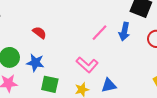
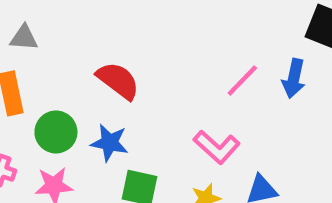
red semicircle: (39, 33) -> (118, 81), size x1.5

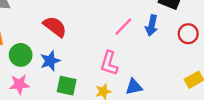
blue star: (110, 143) -> (50, 61), turned -30
pink L-shape: (217, 147) -> (109, 63), turned 65

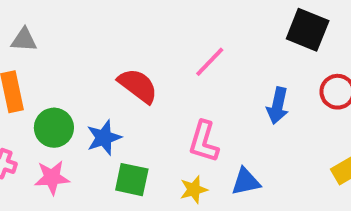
blue arrow: (152, 25) -> (278, 106), moved
red semicircle: (55, 27) -> (138, 86), moved
pink line: (123, 27) -> (210, 62), moved

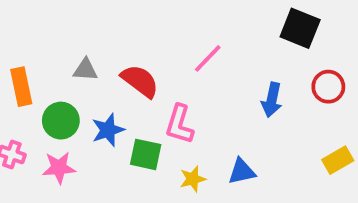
gray triangle: (24, 40) -> (85, 70), moved
pink L-shape: (204, 142) -> (180, 124), moved
green square: (132, 180) -> (146, 154), moved

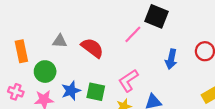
black square: (300, 28) -> (156, 16), moved
pink L-shape: (180, 124) -> (128, 81), moved, turned 40
blue star: (108, 130) -> (71, 91), moved

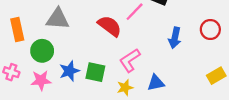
gray triangle: (60, 41) -> (58, 19), size x1.5
red semicircle: (92, 48) -> (110, 26), moved

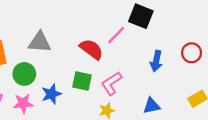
green square: (95, 72) -> (82, 81), moved
blue triangle: (156, 83) -> (152, 106), moved

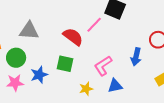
blue arrow: (156, 61) -> (136, 57), moved
pink L-shape: (111, 83) -> (103, 66), moved
blue triangle: (152, 106) -> (115, 86), moved

